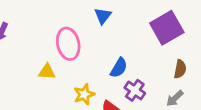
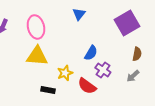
pink ellipse: (68, 44) -> (36, 27), moved
yellow triangle: (47, 72) -> (37, 56), size x1.6

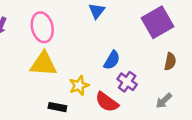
gray arrow: (133, 76) -> (164, 101), moved

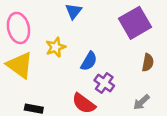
yellow triangle: (44, 64) -> (20, 65), turned 32
yellow star: (79, 86) -> (56, 47), moved

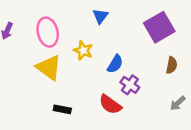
yellow star: (56, 47) -> (83, 50), turned -30
gray arrow: (141, 102) -> (178, 103), moved

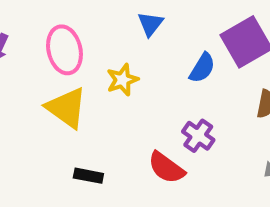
yellow star: (83, 50) -> (122, 80), turned 30
blue semicircle: (115, 64) -> (202, 68), moved

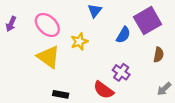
pink ellipse: (64, 50) -> (47, 25), turned -35

